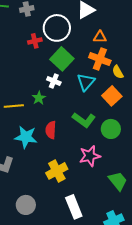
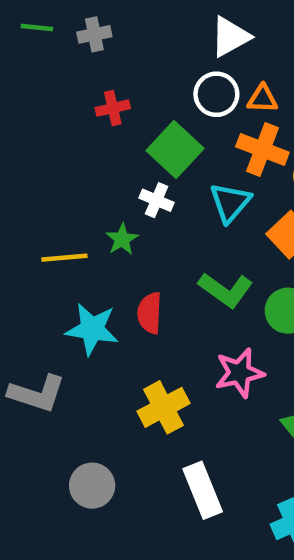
white circle: (57, 28) -> (216, 94), moved, size x0.7

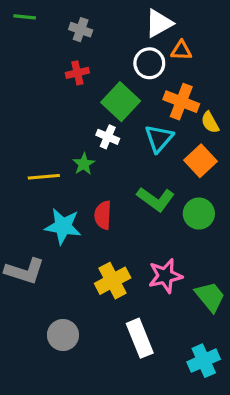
gray cross: (94, 34) -> (81, 30), moved, turned 30
orange triangle: (262, 99) -> (181, 50), moved
pink star: (239, 373) -> (165, 276), moved

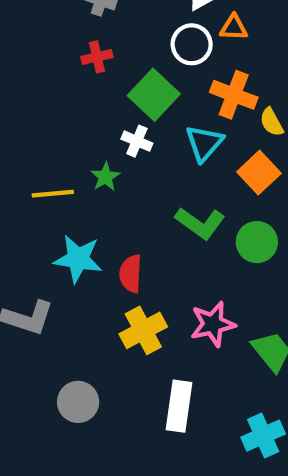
red semicircle: (103, 215) -> (131, 274), moved
white rectangle: (140, 338) -> (179, 406), turned 30

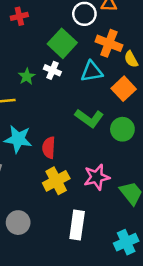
red cross: (97, 57) -> (19, 16), moved
cyan triangle: (204, 143) -> (92, 72), turned 40
green star: (105, 177) -> (27, 76), moved

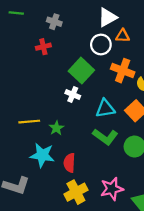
cyan triangle: (92, 72) -> (105, 109), moved
green star: (27, 76) -> (56, 128), moved

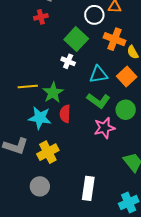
green star: (56, 128) -> (53, 93), size x1.5
red semicircle: (69, 163) -> (65, 114), moved
pink star: (112, 189) -> (104, 128), moved
yellow cross: (76, 192) -> (48, 152), moved

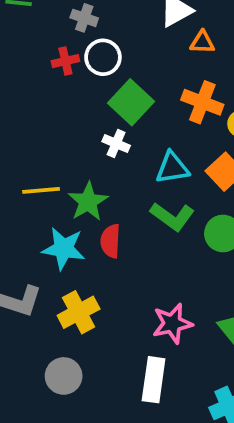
white circle: (94, 15) -> (103, 57), moved
pink star: (104, 128) -> (172, 323), moved

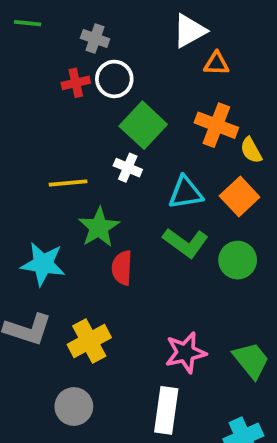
yellow line: (41, 190) -> (68, 183), moved
cyan star: (64, 248) -> (43, 264), moved

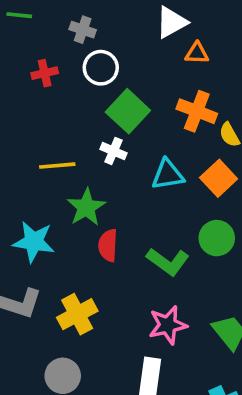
red cross: (76, 83) -> (45, 73), moved
green L-shape: (186, 243) -> (168, 262), moved

